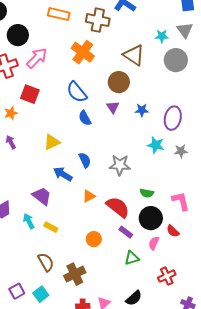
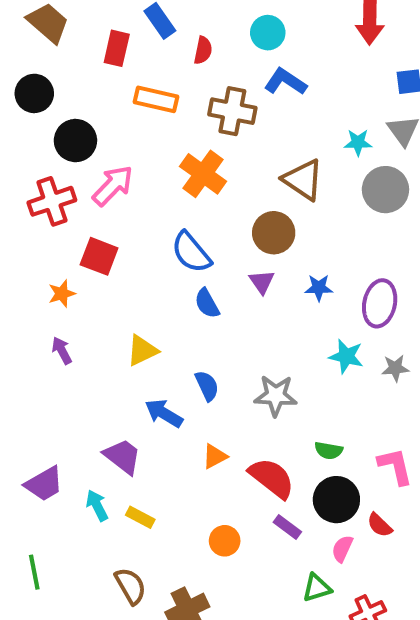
green triangle: (132, 258) -> (317, 588), moved

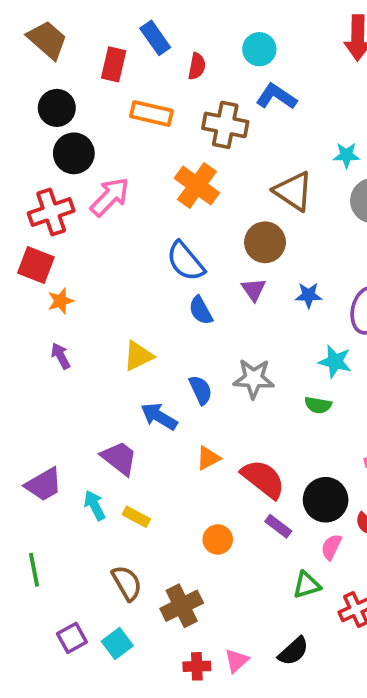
black circle: (34, 93) -> (57, 108), moved
red square: (99, 256) -> (36, 265), moved
gray star: (276, 396) -> (254, 379), moved
green semicircle: (329, 451) -> (318, 405), moved

